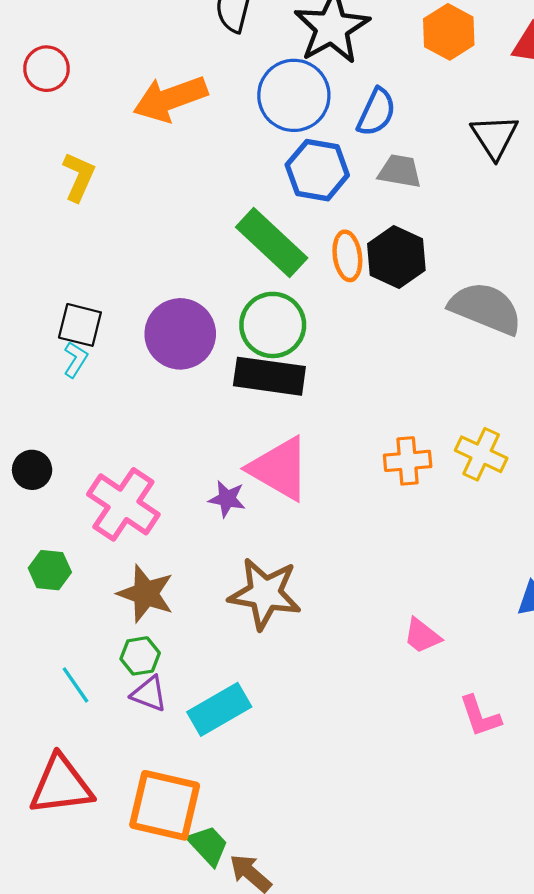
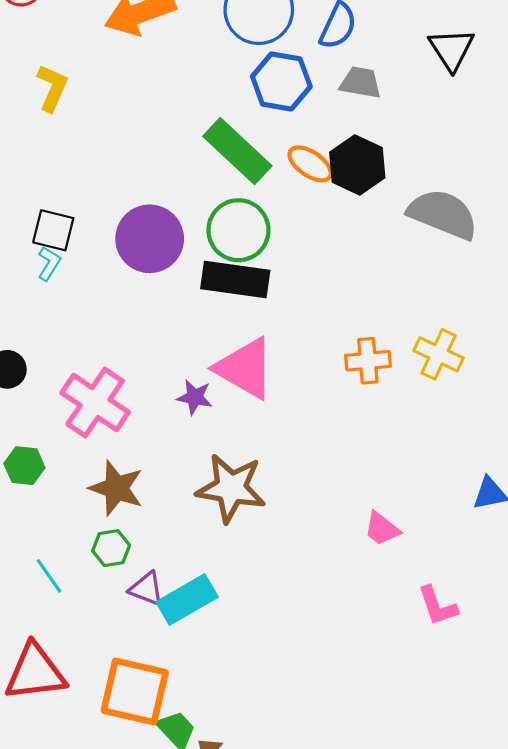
orange ellipse: (347, 256) -> (310, 164), turned -48
purple triangle: (149, 694) -> (146, 589), moved

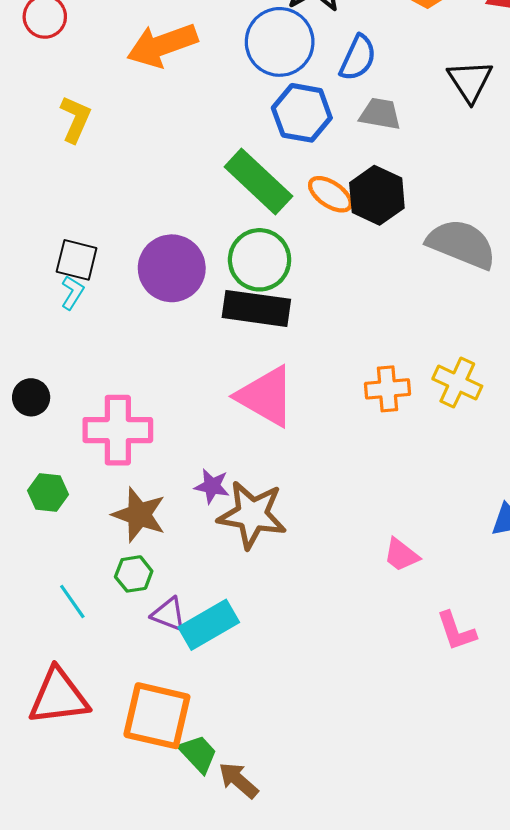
purple star: (195, 397) -> (212, 486), moved
pink cross: (95, 403) -> (118, 430), turned -34

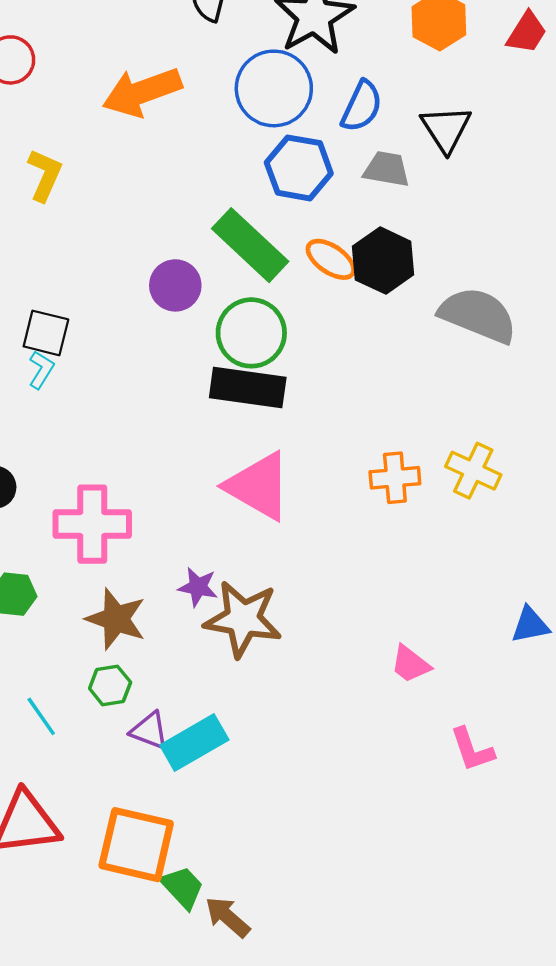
black triangle: (470, 81) -> (446, 129), moved
purple circle: (172, 268) -> (175, 285), moved, size x0.7

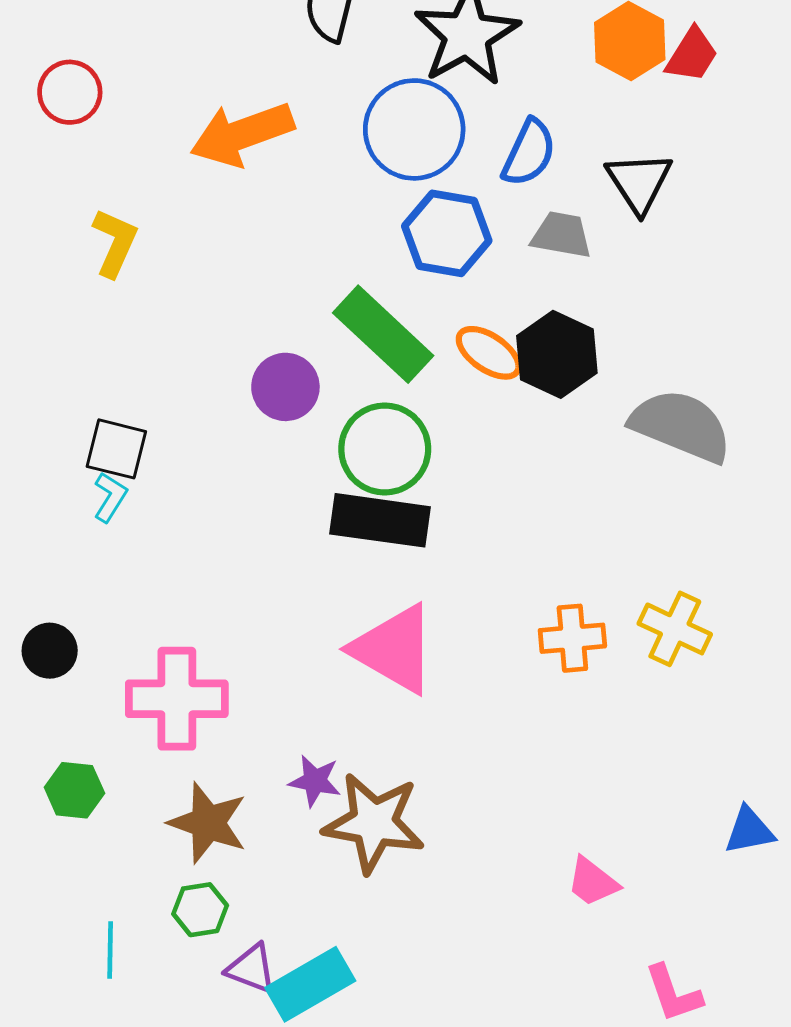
red trapezoid: (527, 33) -> (692, 55), moved
cyan line: (41, 716) -> (110, 950), turned 36

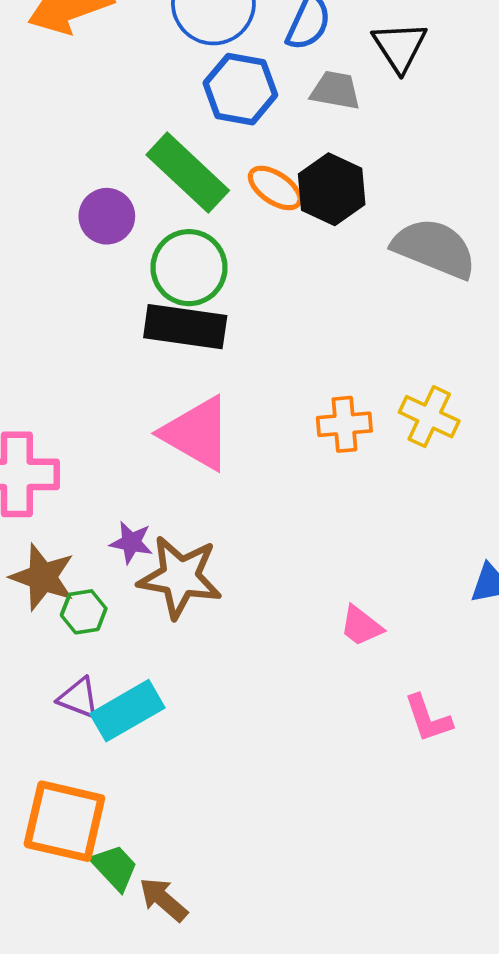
green hexagon: (200, 910) -> (84, 612), moved

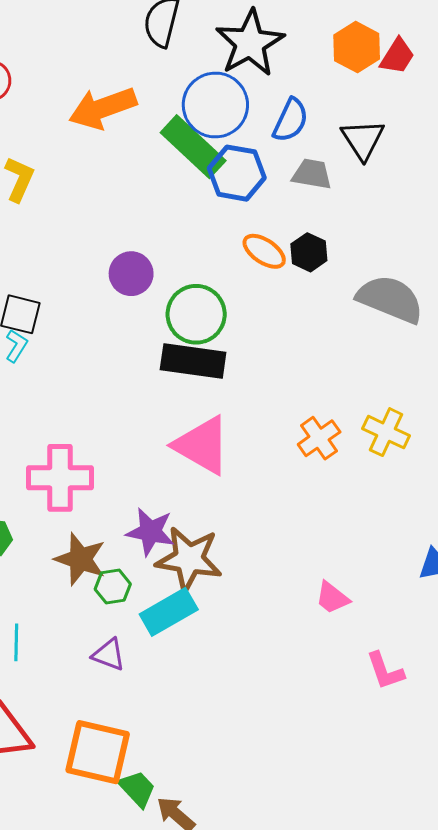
green rectangle: (188, 173) -> (193, 147), moved
black hexagon: (332, 189) -> (309, 252), size x0.7
orange cross: (344, 424) -> (319, 438), turned -30
purple star: (131, 542) -> (150, 532), size x1.4
cyan rectangle: (127, 711) -> (169, 612), moved

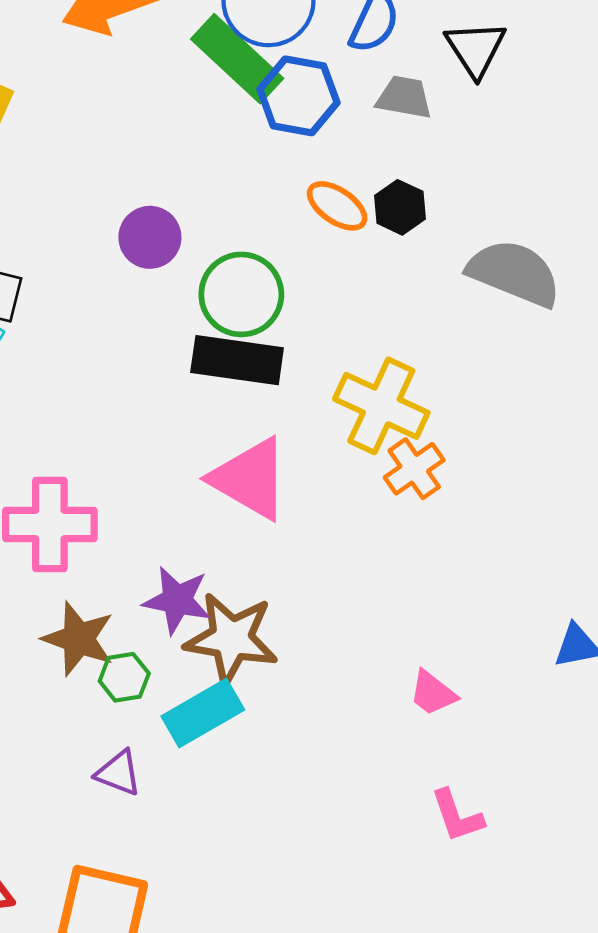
yellow cross: (386, 432) -> (381, 406), moved, size x1.4
pink L-shape: (385, 671) -> (457, 816), moved

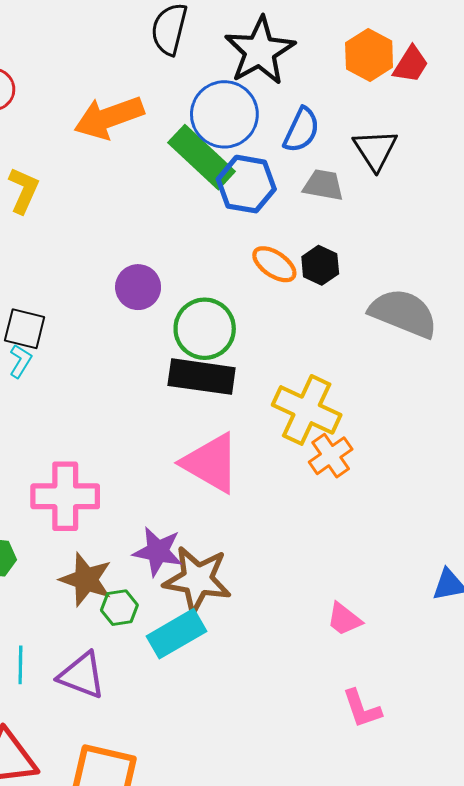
purple triangle: (118, 773) -> (82, 675), moved, size x1.4

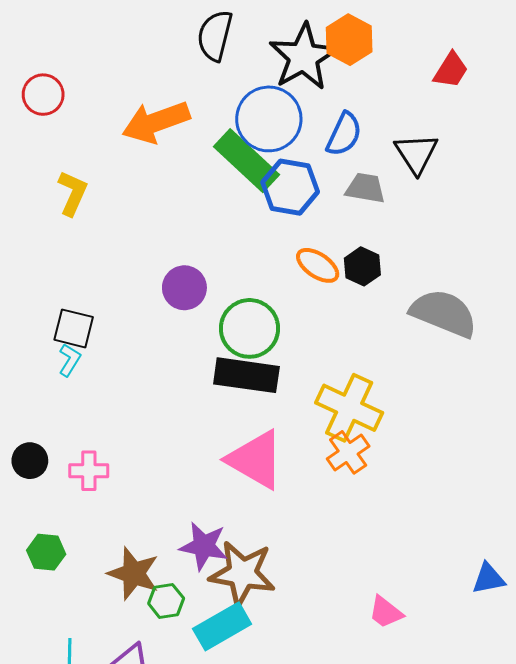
orange hexagon: (369, 55) -> (349, 40), moved
orange cross: (331, 456) -> (348, 452), moved
pink cross: (65, 496) -> (89, 471), moved, size x0.6

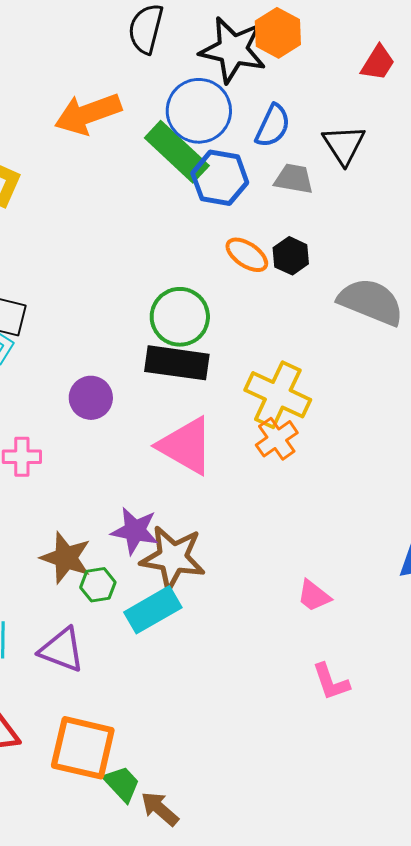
black star: (303, 57) -> (233, 50), turned -30
purple circle: (184, 288) -> (91, 398), moved

